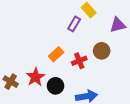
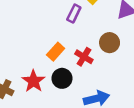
red cross: (79, 61) -> (84, 57), turned -32
black circle: (55, 86) -> (62, 78), moved

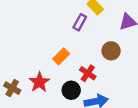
red cross: (84, 57) -> (88, 73), moved
black circle: (62, 78) -> (71, 90), moved

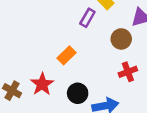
brown circle: (111, 51) -> (121, 39), moved
red cross: (88, 73) -> (128, 72), moved, turned 35

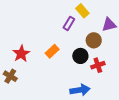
red star: (42, 84) -> (21, 54), moved
black circle: (78, 93) -> (80, 56), moved

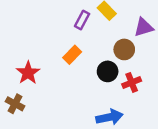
purple rectangle: (69, 23) -> (82, 20), moved
orange rectangle: (52, 51) -> (72, 55), moved

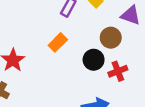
purple triangle: (144, 27) -> (131, 15), turned 35

